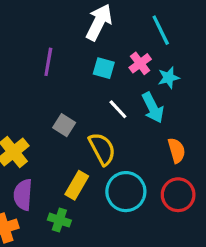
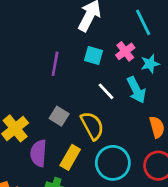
purple line: (48, 62) -> (55, 64), moved
gray square: (64, 125) -> (59, 116), moved
purple semicircle: (23, 195) -> (39, 153), moved

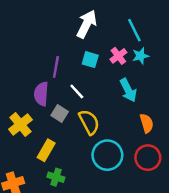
cyan star: (150, 64) -> (140, 56), moved
white line: (106, 91) -> (77, 91), moved
purple semicircle: (39, 153) -> (41, 94), moved
yellow rectangle: (70, 157) -> (46, 150), moved

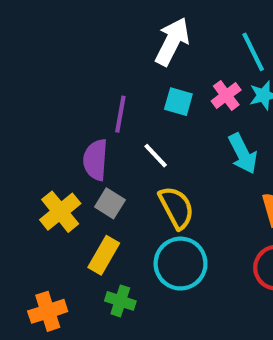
gray square: (60, 113) -> (110, 203), moved
cyan circle: (107, 155) -> (181, 264), moved

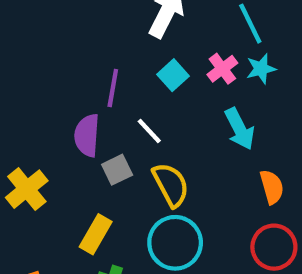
cyan square: (178, 102) -> (173, 75), turned 32
gray square: (110, 203) -> (117, 170), moved, turned 32
yellow cross: (60, 212) -> (27, 189), moved

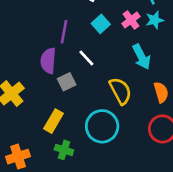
yellow semicircle: (171, 185) -> (120, 91), moved

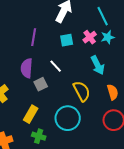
cyan square: (101, 24) -> (67, 40), turned 32
purple line: (64, 32) -> (34, 37), moved

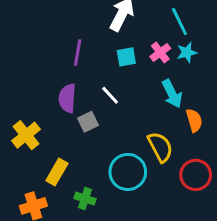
yellow semicircle: (82, 91) -> (160, 147), moved
orange semicircle: (113, 92) -> (194, 120), moved
yellow rectangle: (31, 114) -> (57, 172), moved

